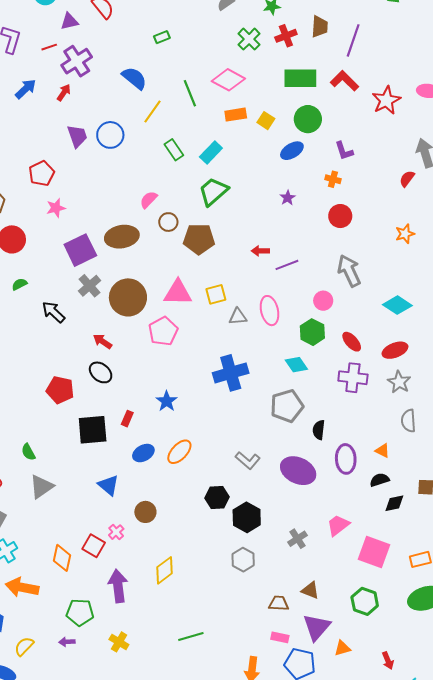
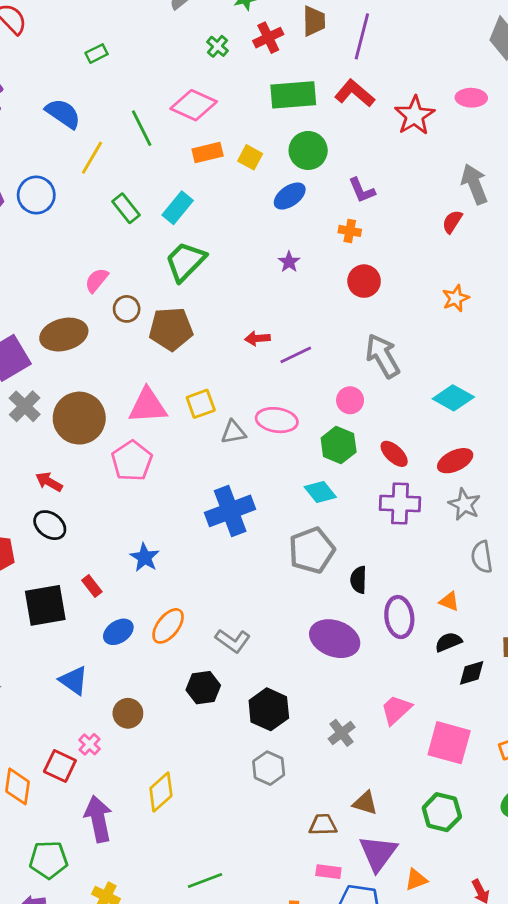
green cross: (249, 39) -> (218, 46), size x0.7
pink ellipse: (270, 311) -> (277, 420), turned -64
red rectangle: (127, 419) -> (92, 586), turned -56
gray L-shape: (248, 460) -> (233, 641), moved
black hexagon: (217, 497) -> (203, 688), moved

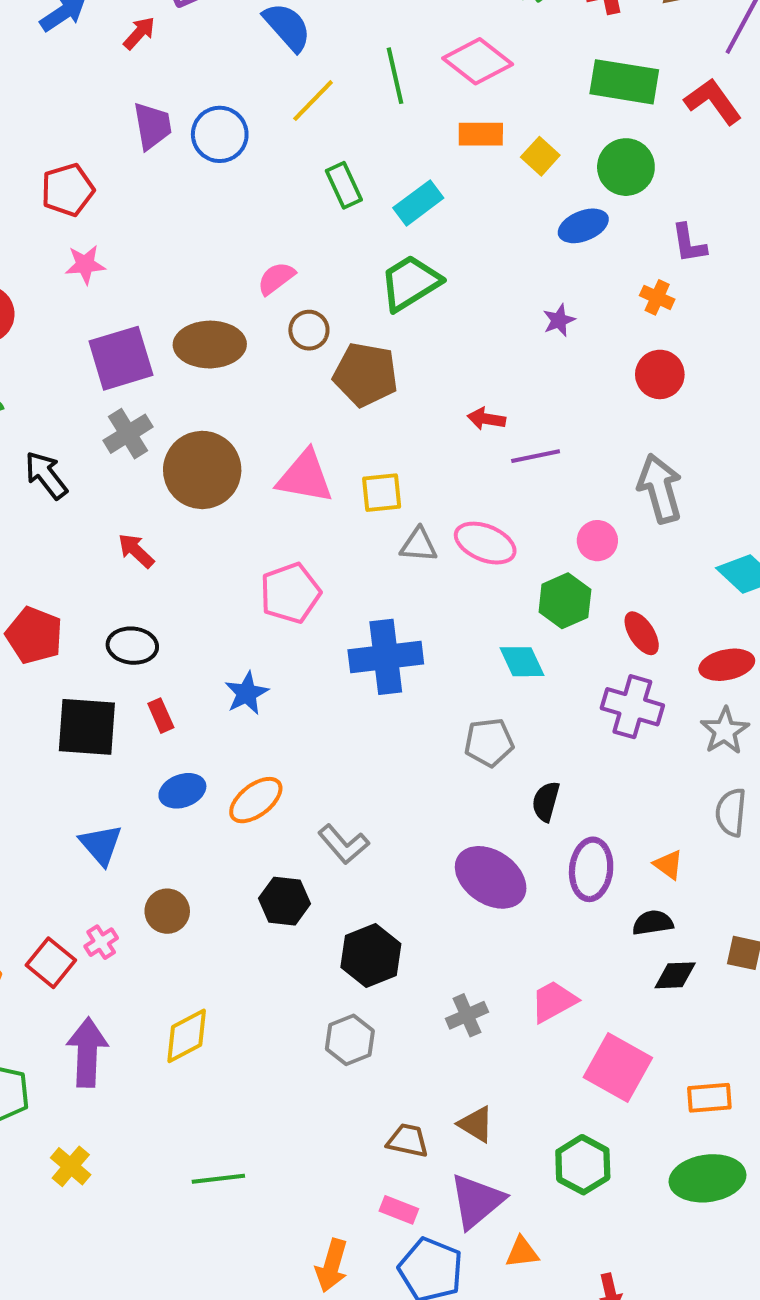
pink pentagon: (132, 461) -> (290, 593), moved
black ellipse: (50, 525) -> (132, 646), moved, turned -44
gray pentagon: (312, 550) -> (489, 742), size x0.7

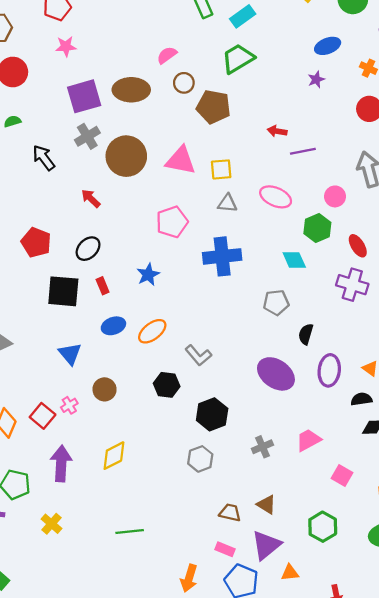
blue ellipse: (583, 226) -> (328, 46), moved
gray triangle: (419, 545) -> (227, 203), moved
black ellipse: (132, 646) -> (88, 249), turned -50
pink square: (618, 1068) -> (342, 476), size x0.6

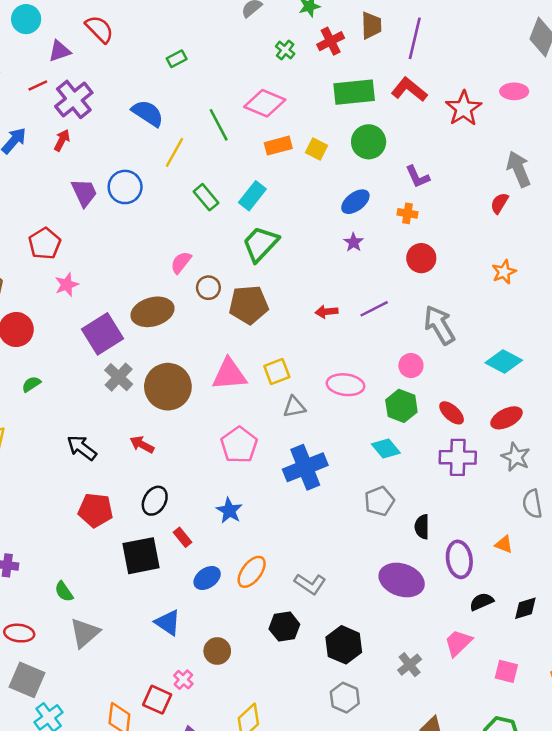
purple line: (303, 151) -> (374, 309), moved
black arrow: (44, 158) -> (82, 448), moved
black semicircle: (361, 399) -> (482, 602), moved

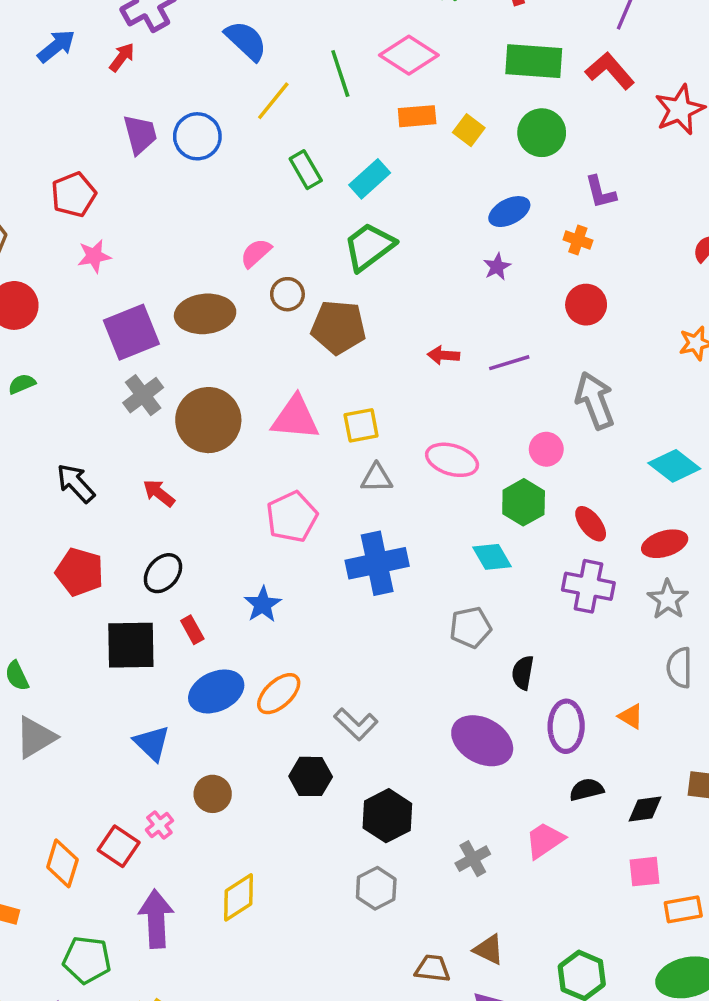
blue ellipse: (207, 578) -> (216, 691), size x1.4
pink square: (506, 671) -> (644, 872), moved, turned -30

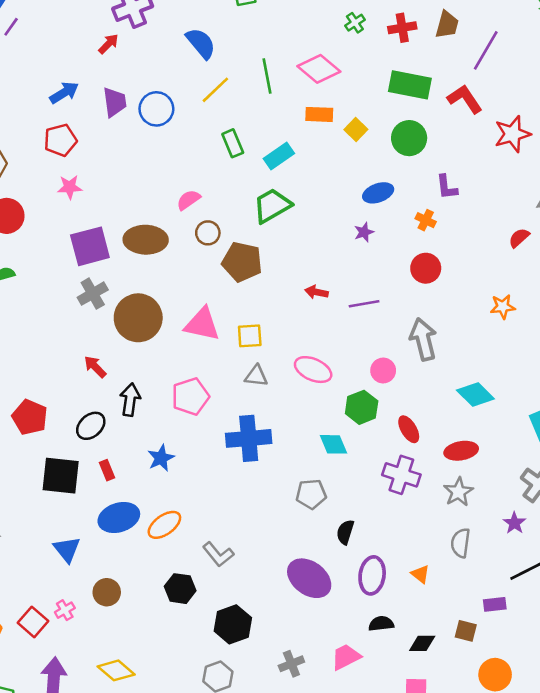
blue arrow: (56, 46) -> (64, 93), moved
black arrow: (76, 483) -> (130, 400), moved, turned 44
yellow diamond: (239, 897) -> (116, 670), turned 66

